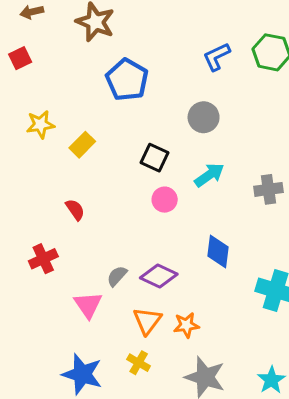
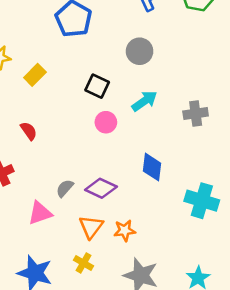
pink triangle: (88, 305) -> (40, 213), turned 45

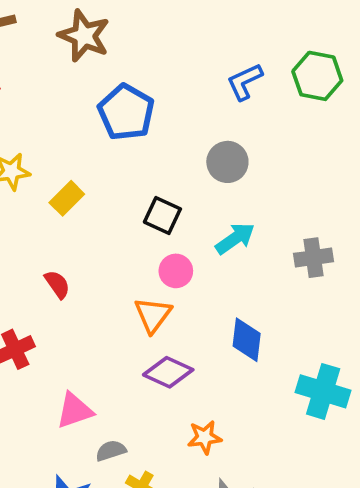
gray semicircle: (65, 188) -> (111, 451), moved, turned 30
orange triangle: (91, 227) -> (153, 315), moved

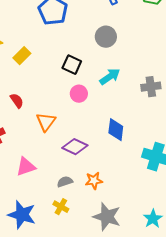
orange triangle: (153, 315) -> (46, 122), moved
gray semicircle: (111, 451) -> (65, 182), moved

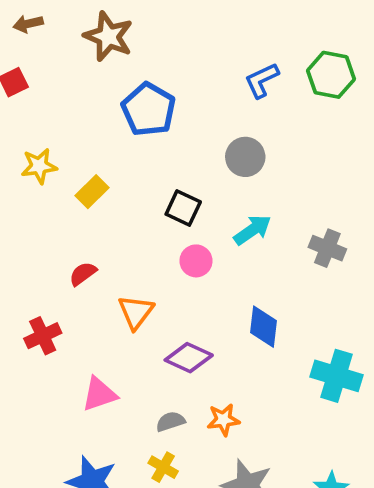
gray cross: (151, 87) -> (327, 248), turned 30
red semicircle: (17, 101) -> (83, 274), turned -91

